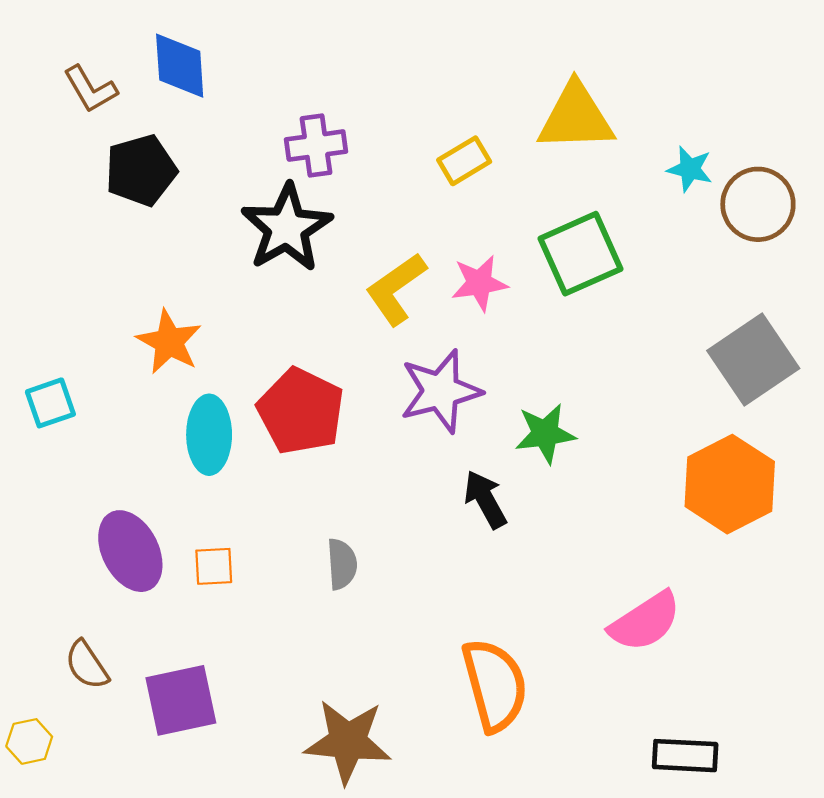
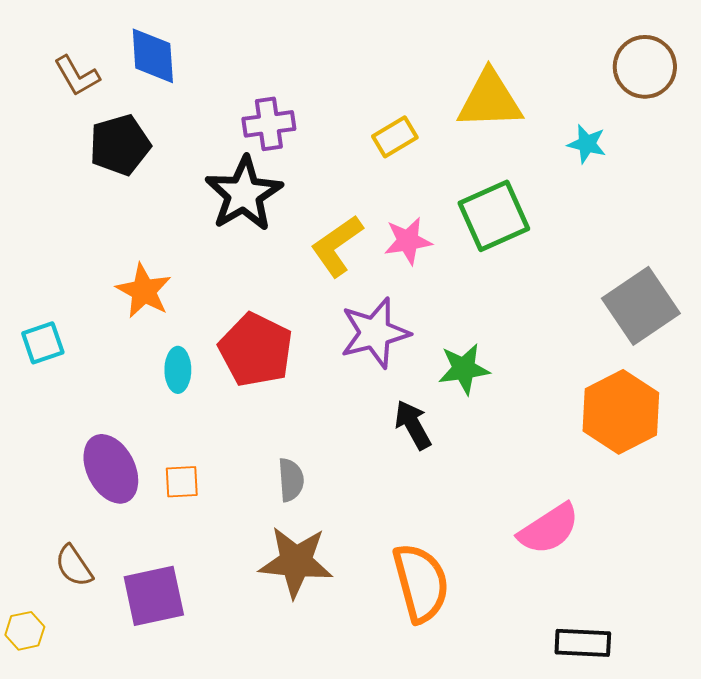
brown circle: (758, 204) -> (645, 67), moved
cyan ellipse: (209, 435) -> (178, 370), size x0.7
brown star: (348, 741) -> (296, 562), moved

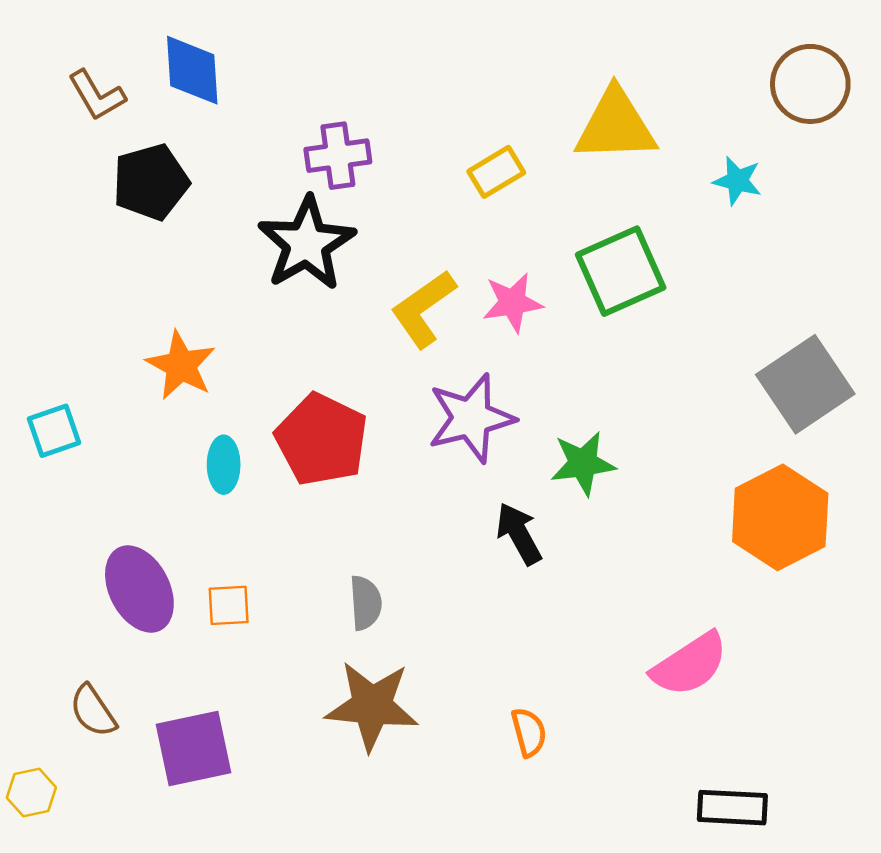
orange semicircle: (421, 583) -> (529, 732), size x0.5

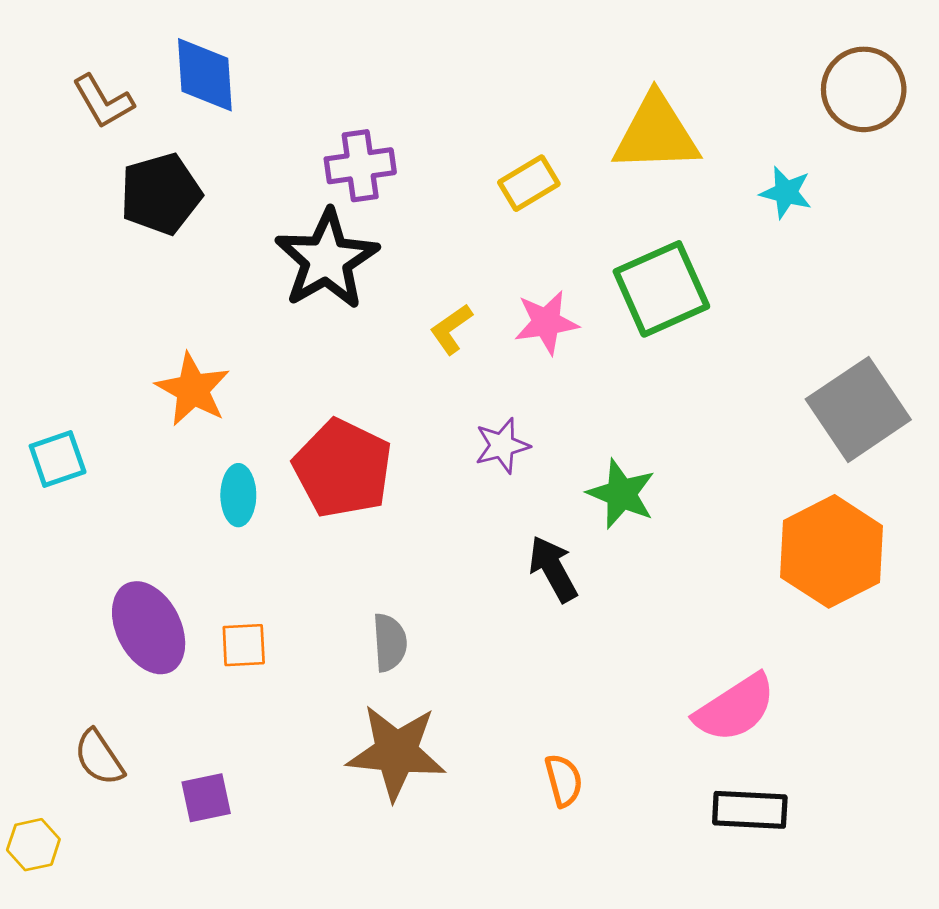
yellow L-shape: (423, 309) -> (451, 329), size x0.6
purple star: (471, 418) -> (502, 446), size x0.6
green star: (583, 463) -> (621, 494), turned 30
purple square: (193, 749) -> (206, 798), size x0.6
black rectangle: (732, 808) -> (750, 810), moved

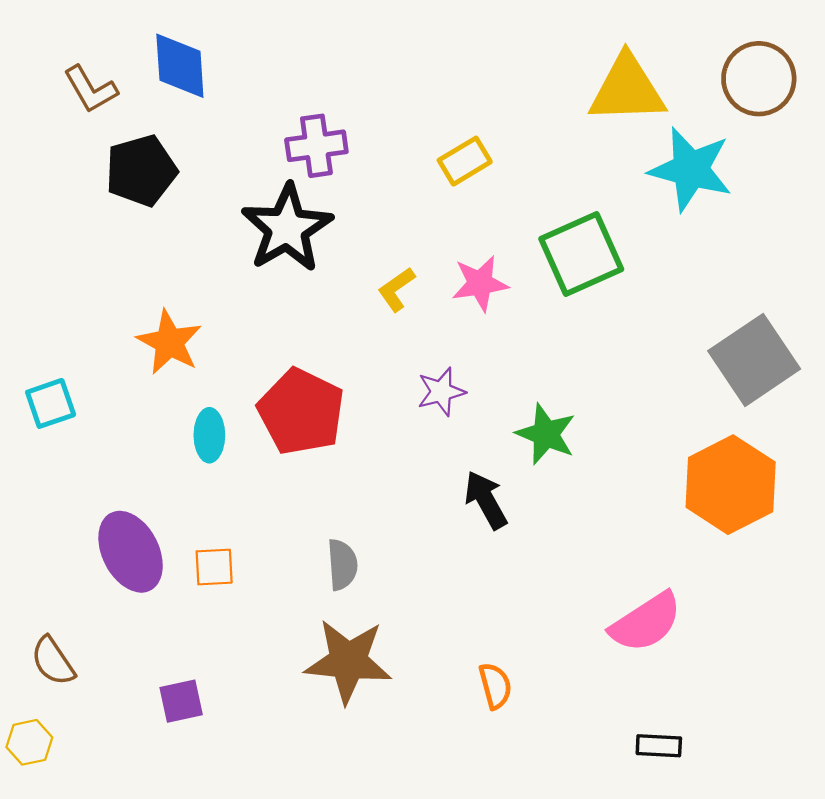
yellow triangle: (656, 134) -> (627, 89), moved
cyan star: (786, 193) -> (691, 169), size x1.8
brown semicircle: (99, 758) -> (53, 661), moved
black rectangle: (750, 810) -> (659, 746), moved, size x0.7

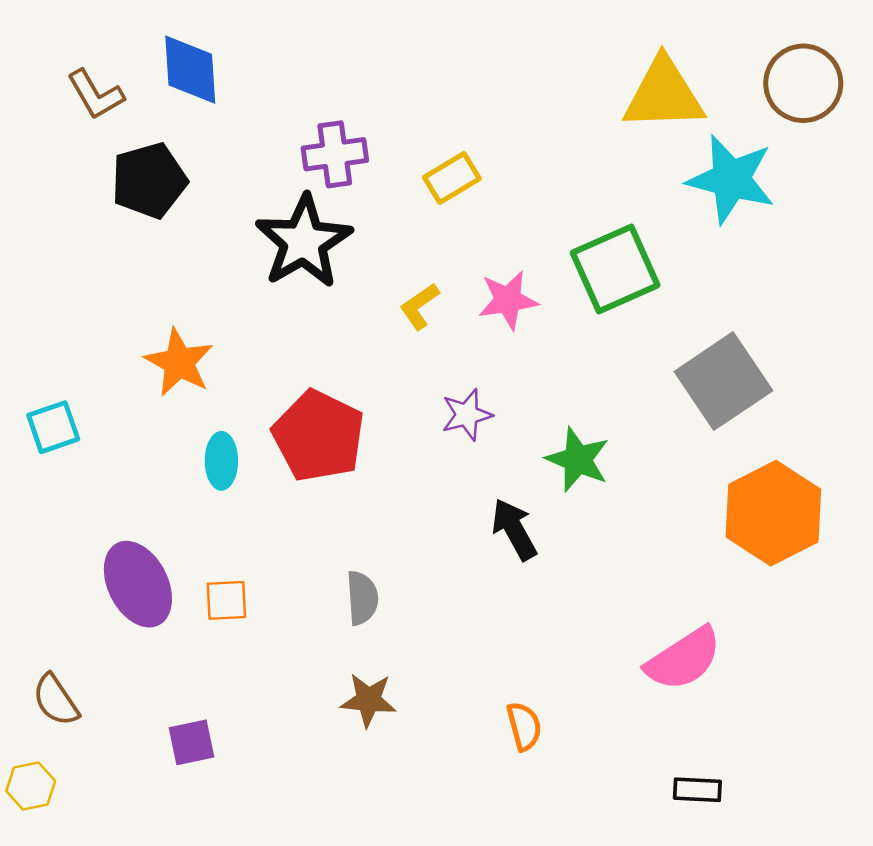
yellow rectangle: (465, 161) -> (452, 178), moved
gray square: (754, 360) -> (723, 381), moved
brown star: (348, 661) -> (368, 700), size x0.6

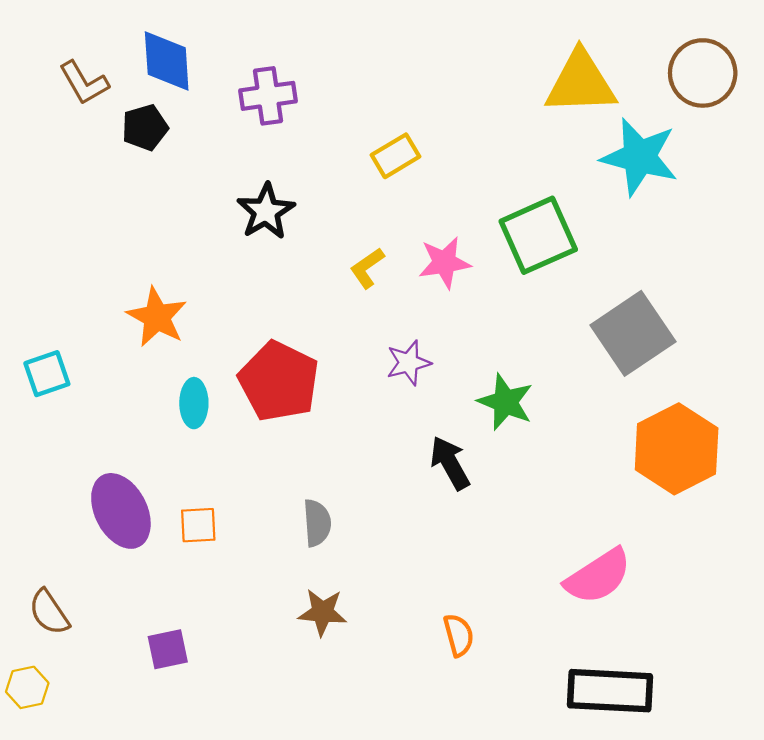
purple cross: (335, 154) -> (268, 96), moved
black pentagon: (149, 180) -> (145, 127), moved, size x0.7
black star: (304, 242) -> (266, 211), size x0.7
black rectangle: (697, 790) -> (610, 691), size x2.0

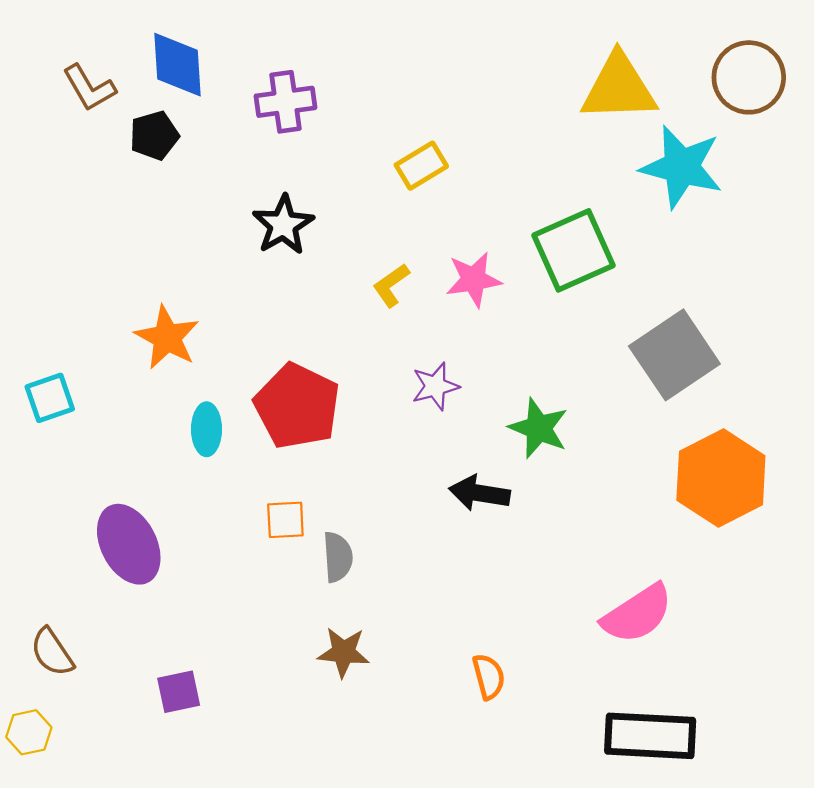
black arrow: (450, 463) -> (479, 493), turned -52
orange square: (198, 525) -> (285, 520), moved

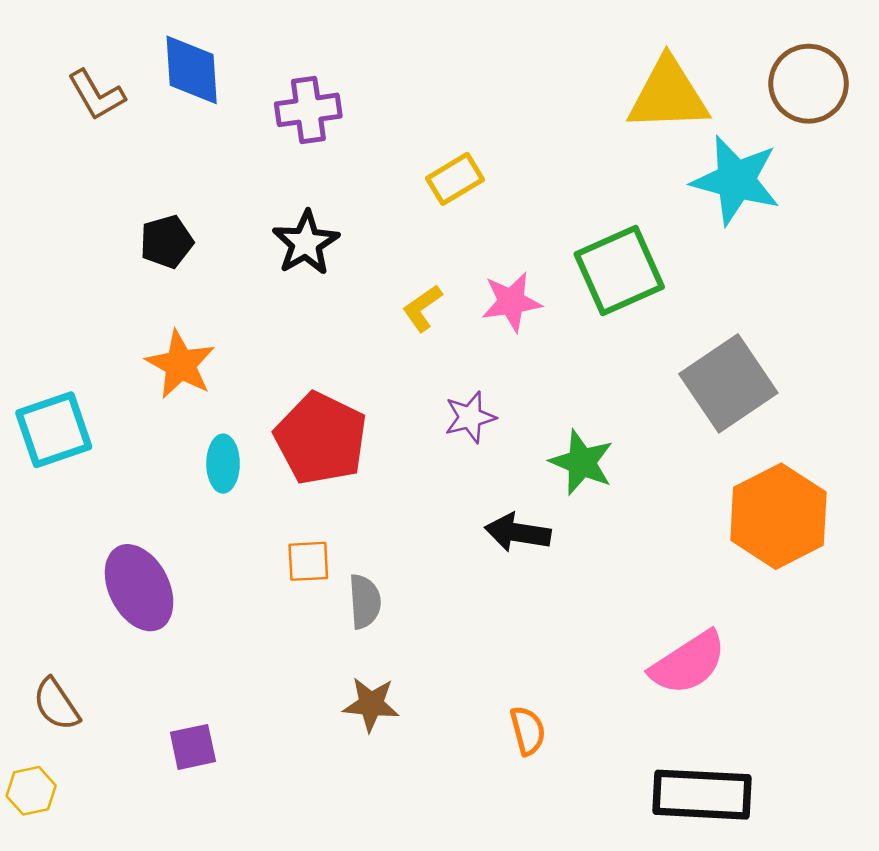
black pentagon: (154, 135) -> (167, 242), moved
cyan square: (50, 398) -> (54, 430), size x1.4

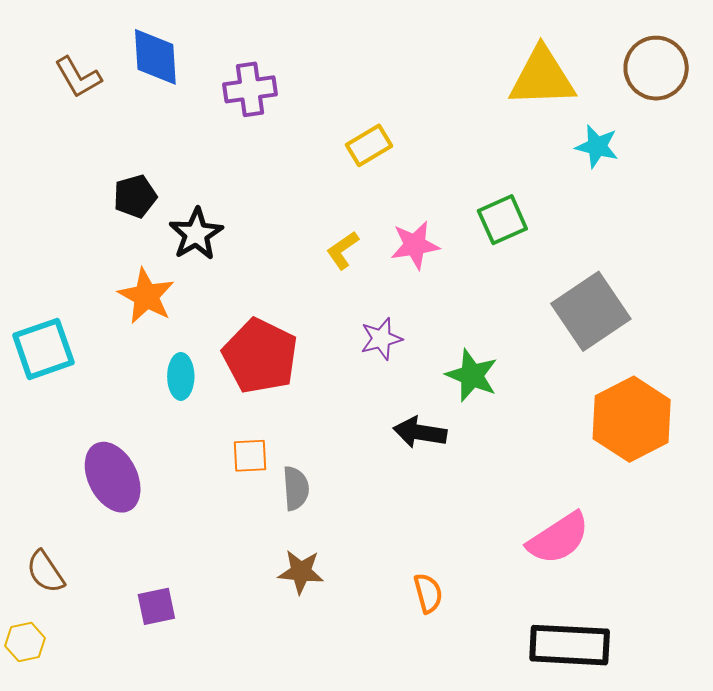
cyan star: (736, 180) -> (597, 146), size x0.6
black star: (306, 243) -> (196, 234), moved
green square: (619, 270) -> (502, 220), size x0.7

